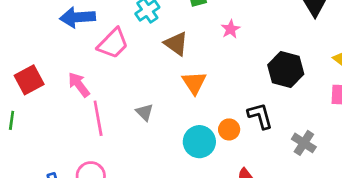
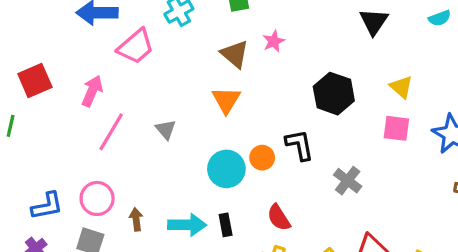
brown triangle: (176, 44) -> (235, 54), moved
pink arrow: (79, 85) -> (92, 91), turned 56
pink line: (98, 118) -> (111, 132), turned 36

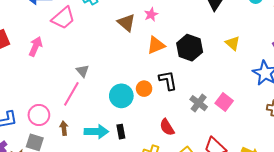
orange triangle: (226, 100) -> (156, 45), moved, turned 36
pink square: (396, 128) -> (224, 102), moved, turned 30
pink line: (111, 132) -> (71, 94), moved
red semicircle: (279, 218) -> (167, 127), moved

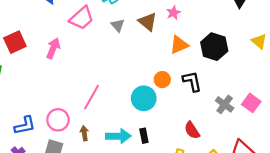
gray triangle: (83, 71) -> (118, 25), moved
orange circle: (144, 89) -> (162, 80), moved

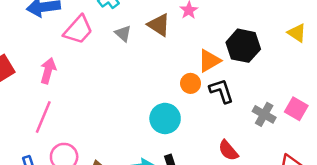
orange triangle: (179, 45) -> (209, 61), moved
orange circle: (162, 80) -> (191, 83), moved
pink line: (92, 97) -> (43, 117), moved

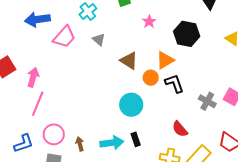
brown triangle: (159, 25) -> (129, 61), moved
black hexagon: (243, 46) -> (187, 34), moved
pink arrow: (48, 71) -> (33, 77), moved

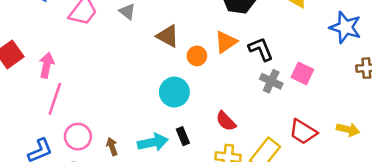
orange triangle: (165, 60) -> (226, 42), moved
black L-shape: (174, 83) -> (261, 49), moved
red semicircle: (180, 129) -> (226, 121), moved

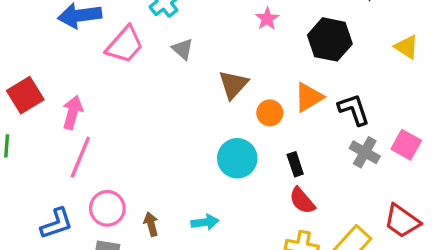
brown triangle: (168, 36) -> (233, 84), turned 40
black rectangle: (183, 136) -> (295, 164), moved
cyan arrow: (153, 142) -> (205, 222), size x0.7

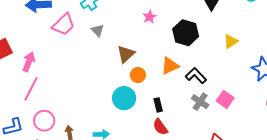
yellow triangle: (407, 47) -> (231, 41), turned 49
black L-shape: (354, 110) -> (196, 76), turned -30
orange circle: (270, 113) -> (138, 75), moved

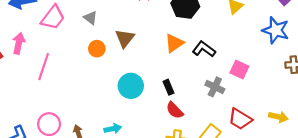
pink arrow: (29, 62) -> (19, 43), moved
orange circle: (138, 75) -> (97, 49), moved
pink line: (31, 89) -> (44, 67), moved
gray cross: (200, 102) -> (215, 87), moved

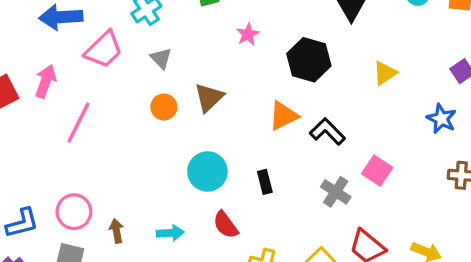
blue star: (276, 30) -> (441, 119), size x0.7
red semicircle: (175, 110) -> (226, 225), moved

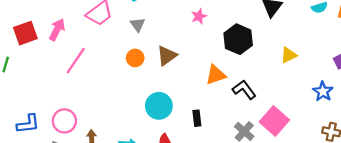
pink square: (377, 171) -> (274, 121), size x1.4

